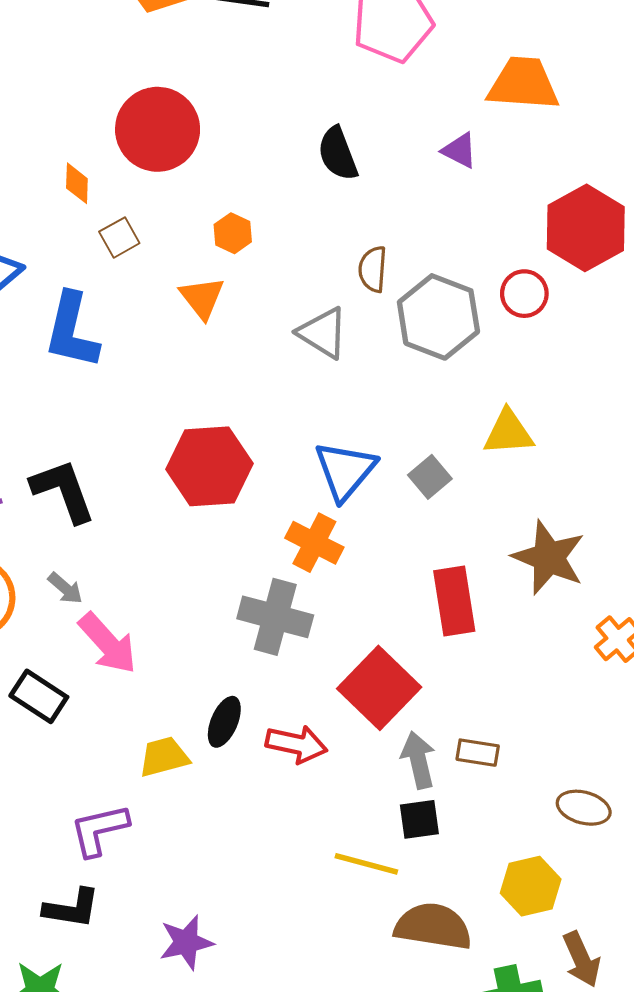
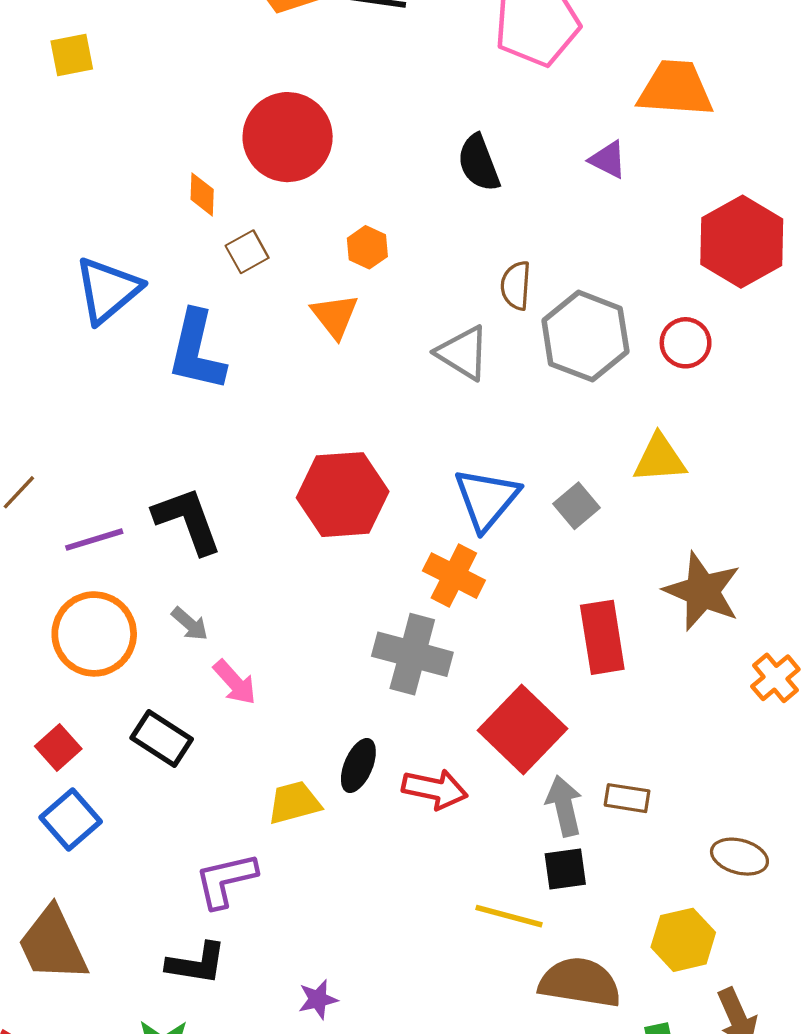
red circle: (524, 294) -> (686, 343), moved
pink arrow: (108, 643) -> (235, 682), size x0.7
purple star: (186, 942) -> (318, 999), size x0.7

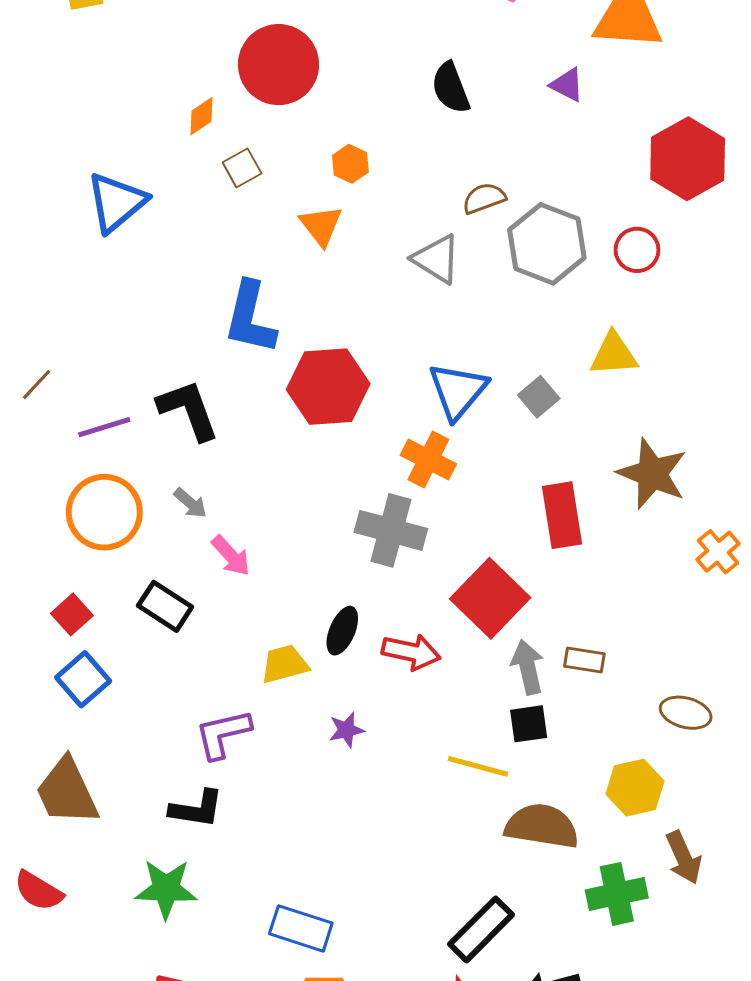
orange diamond: (202, 194) -> (202, 116), turned 54
brown semicircle: (516, 285) -> (484, 198), turned 66
blue L-shape: (196, 351) -> (250, 318), moved
purple star: (318, 999) -> (346, 730), moved

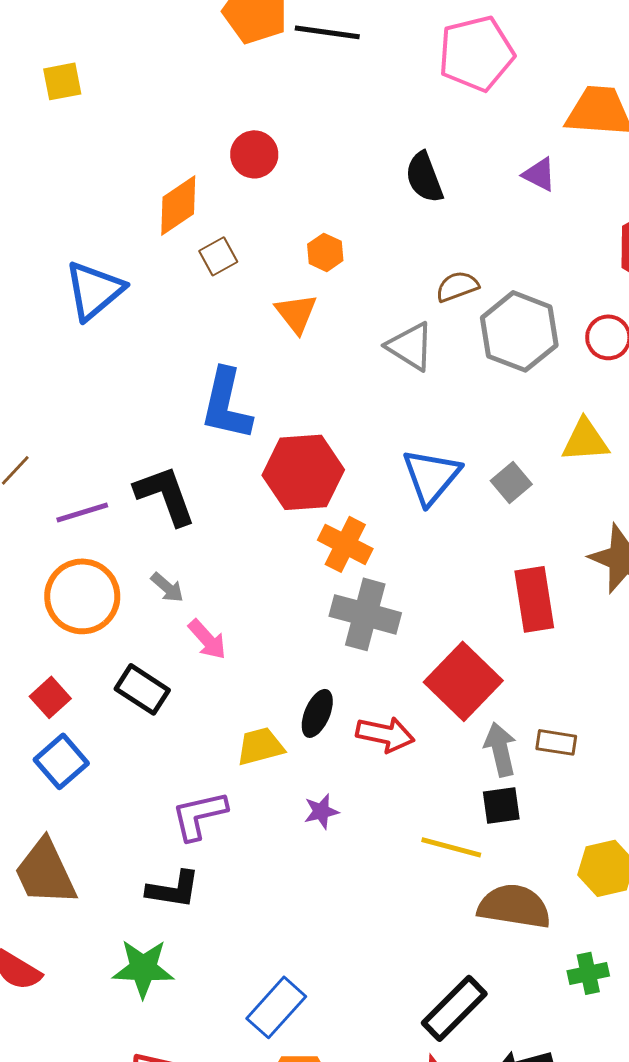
red circle: (278, 65) -> (254, 154), size x0.6
orange diamond: (202, 116) -> (178, 205), size x1.6
orange cross: (428, 460) -> (345, 544), moved
green cross: (617, 894) -> (588, 973), size x0.7
blue rectangle: (301, 928) -> (276, 1007), turned -66

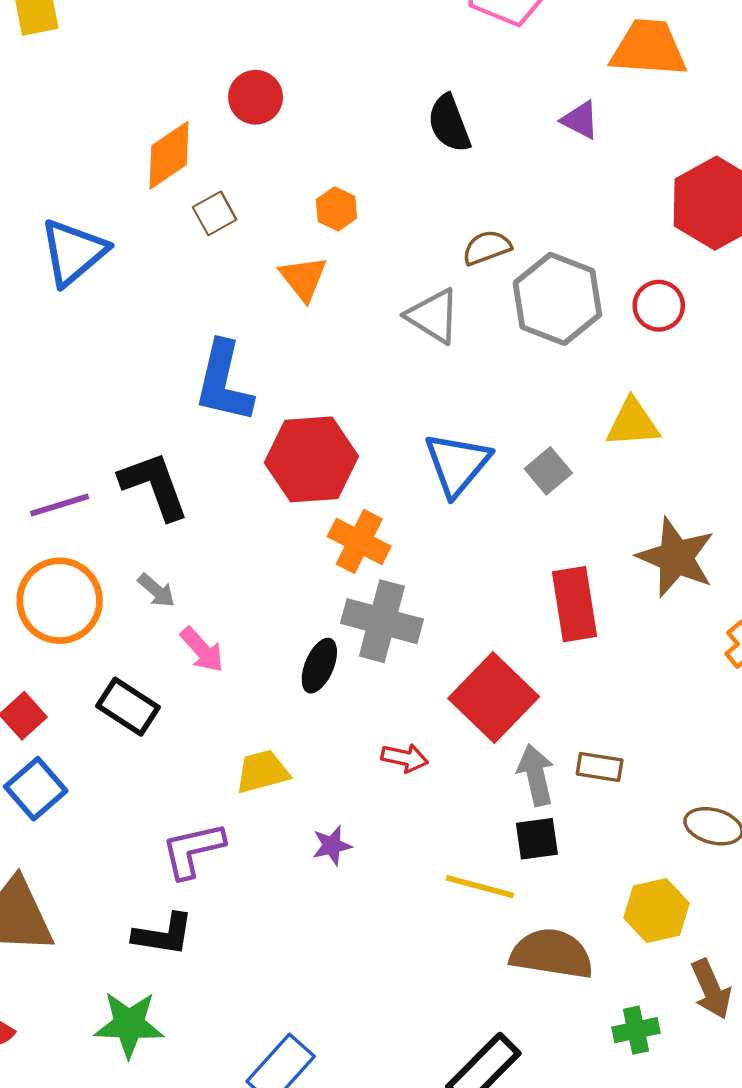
black ellipse: (317, 713) -> (319, 666), moved
red arrow: (385, 734) -> (405, 758), size x0.7

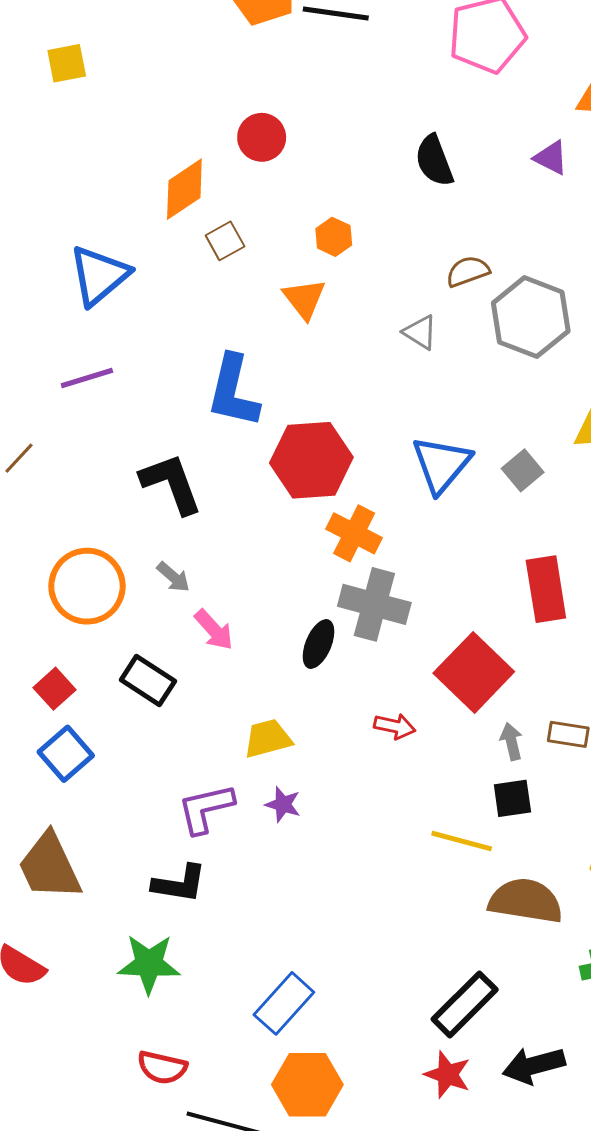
gray triangle: (433, 316) -> (420, 332), size x0.7
purple line: (60, 505) -> (87, 378), moved
gray arrow: (536, 775) -> (511, 741), size x0.7
purple star: (332, 846) -> (283, 804), moved, turned 30

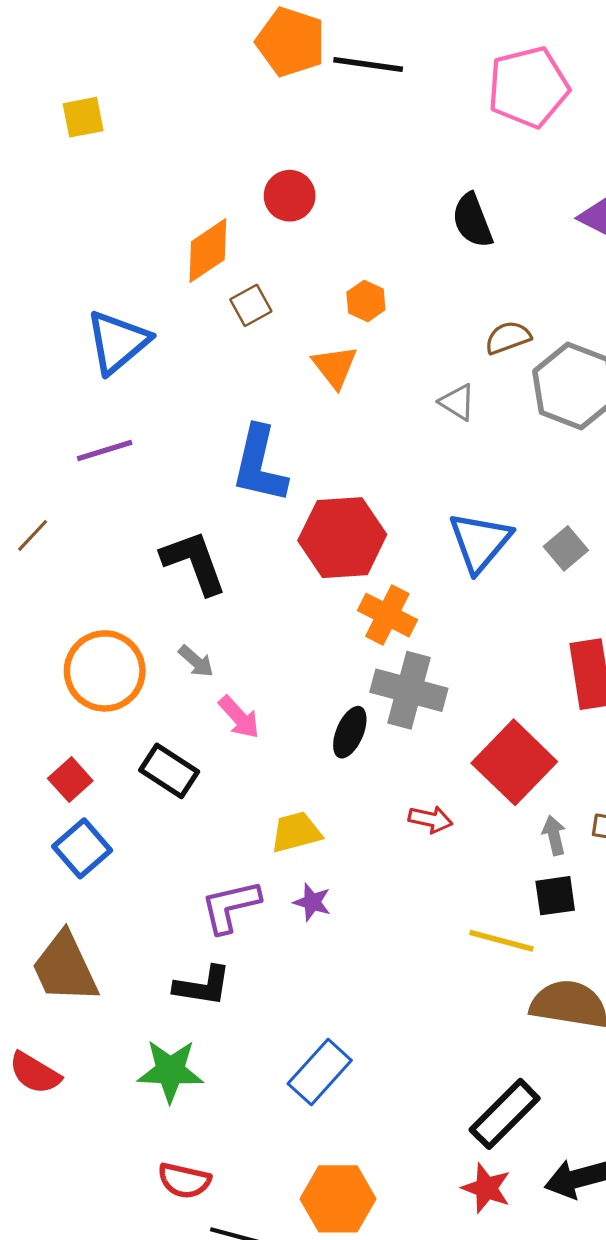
blue rectangle: (284, 1003) -> (320, 1072), moved

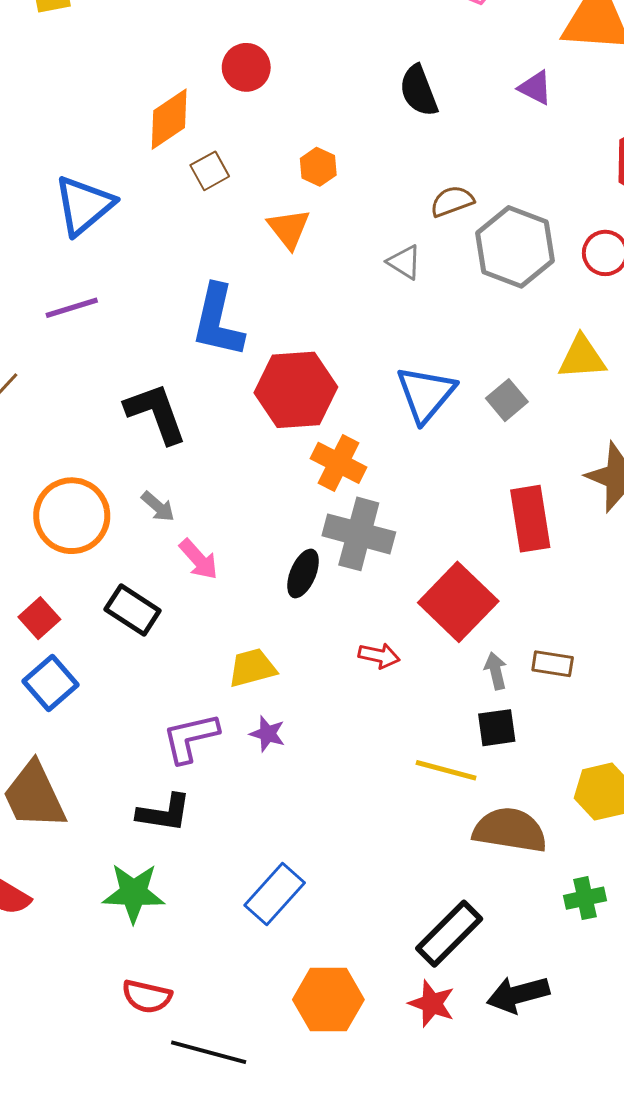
orange hexagon: (338, 1199) -> (328, 1000), moved

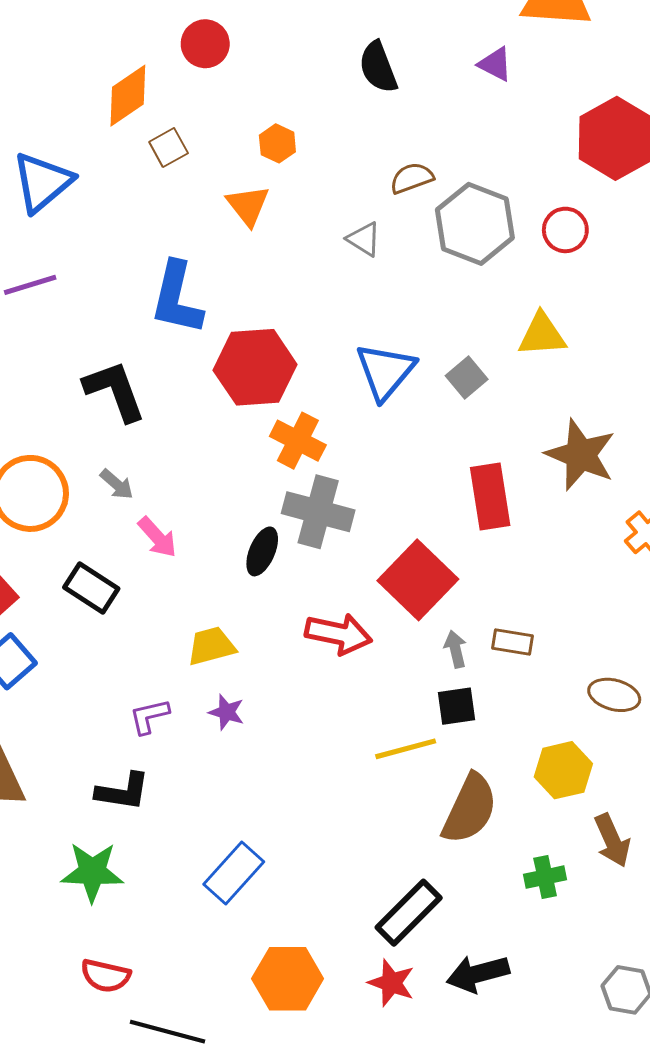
red arrow: (379, 656) -> (338, 634), size x1.6
purple L-shape: (190, 738) -> (149, 716), size x0.7
yellow line: (446, 770) -> (406, 749), turned -30
brown semicircle: (510, 830) -> (470, 809), turned 106

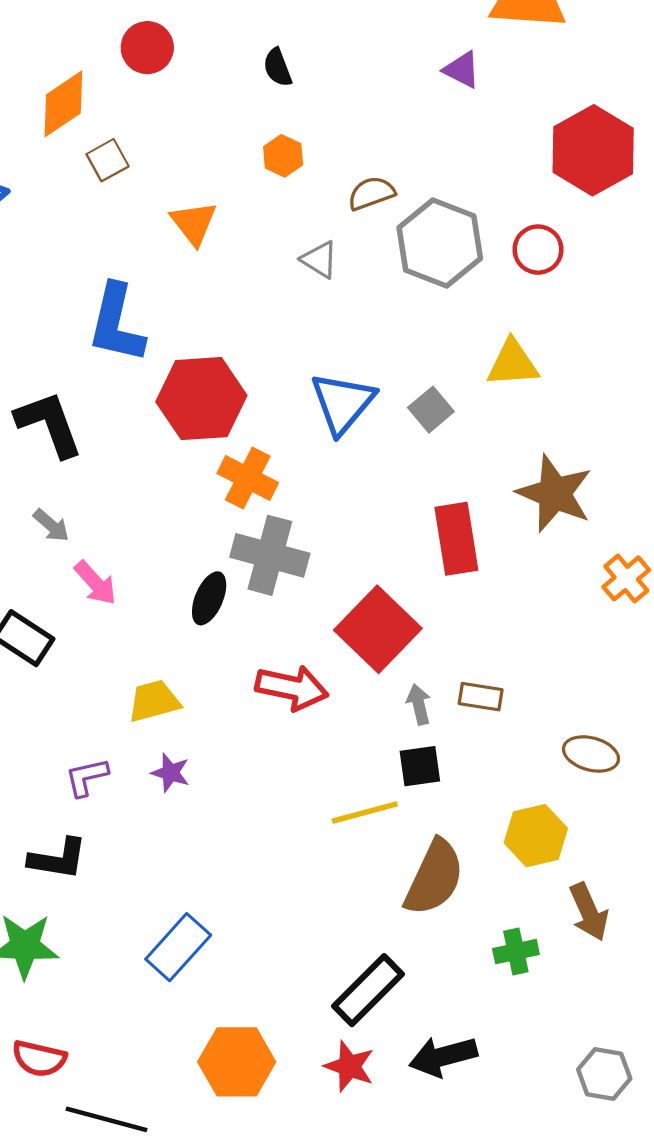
black semicircle: (378, 67) -> (278, 67), moved, size x0.7
orange hexagon: (277, 143) -> (283, 156), moved

